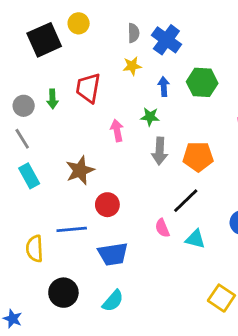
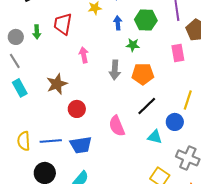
green star: (150, 117) -> (133, 45), moved
black line: (186, 201) -> (147, 106), moved
pink semicircle: (162, 228) -> (117, 126), size x1.5
blue line: (72, 229) -> (51, 141), moved
cyan triangle: (195, 239) -> (155, 137), moved

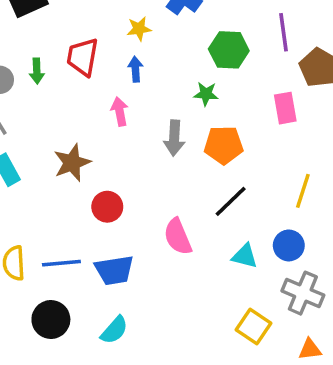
blue arrow: (118, 23) -> (135, 69), moved
blue circle: (175, 122) -> (289, 245), moved

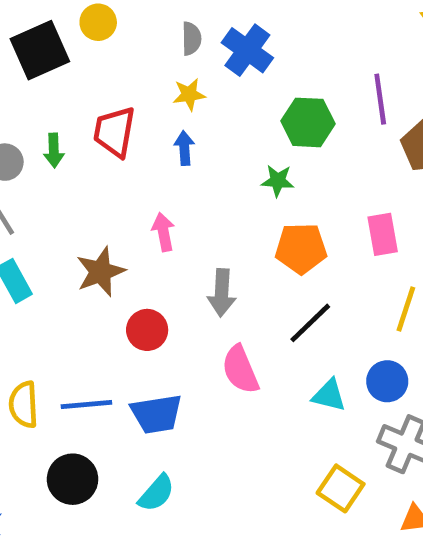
pink rectangle: (285, 108) -> (383, 234), moved
pink arrow: (120, 112) -> (163, 232), moved
gray arrow: (174, 138) -> (222, 293), moved

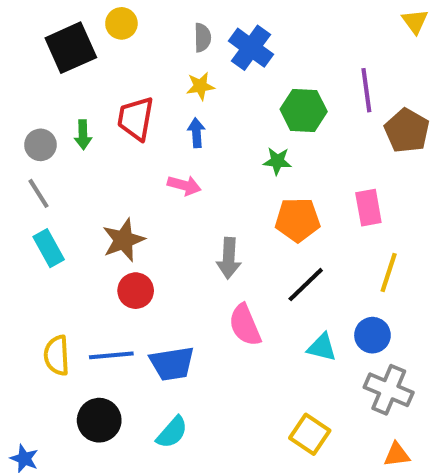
pink arrow: (163, 232) -> (184, 185), moved, turned 116
red circle: (147, 330) -> (136, 291), moved
yellow square: (341, 488) -> (310, 434), moved

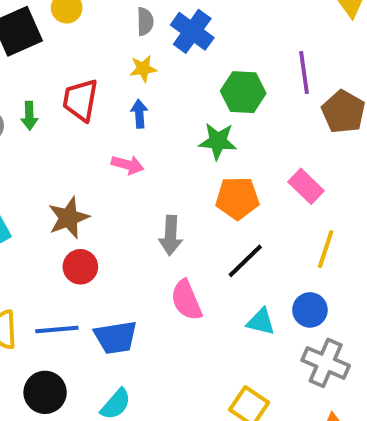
green star: (277, 161) -> (218, 141), size x1.4
pink rectangle: (368, 208) -> (306, 186), turned -36

